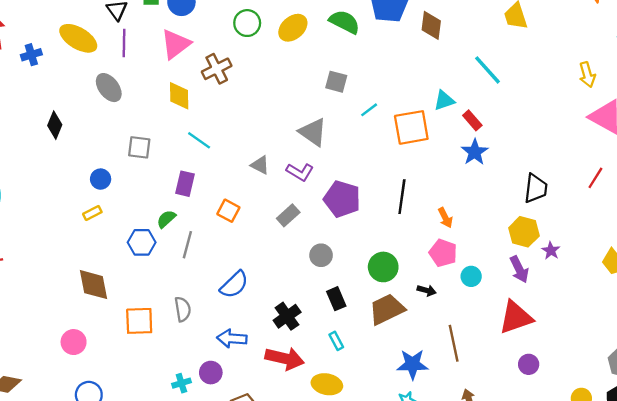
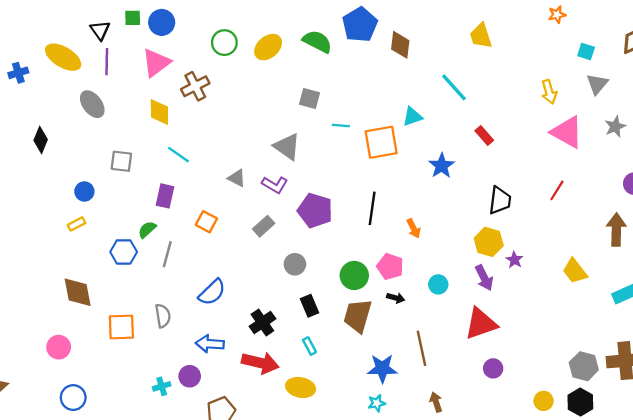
cyan line: (369, 110) -> (341, 125), turned 42
red rectangle: (472, 120) -> (484, 135), moved
pink pentagon: (443, 253) -> (390, 267), moved
brown trapezoid: (387, 309) -> (358, 316), turned -48

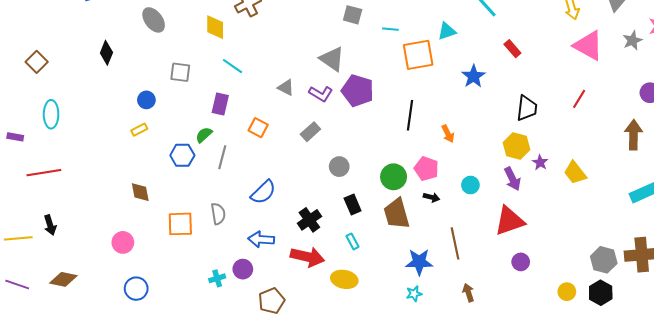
cyan line: (341, 125) -> (390, 29), moved
purple pentagon: (315, 211) -> (358, 91), moved
yellow trapezoid: (575, 271) -> (575, 173), moved
brown diamond: (78, 292) -> (140, 192), size x0.7
brown trapezoid: (358, 316) -> (397, 214), turned -32

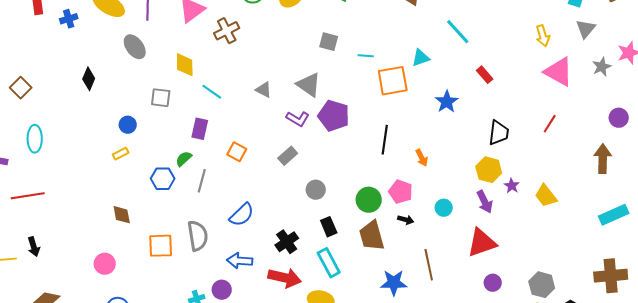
yellow diamond: (215, 27) -> (185, 65), moved
gray triangle: (286, 88) -> (264, 90), moved
gray semicircle: (218, 214) -> (198, 236), size x1.4
cyan rectangle: (353, 241) -> (329, 263), size x1.8
gray hexagon: (604, 260) -> (542, 285), moved

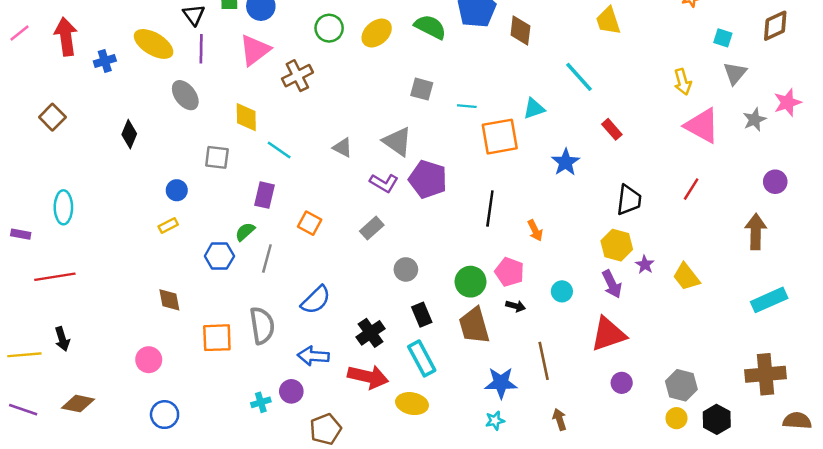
brown square: (21, 88) -> (52, 117), moved

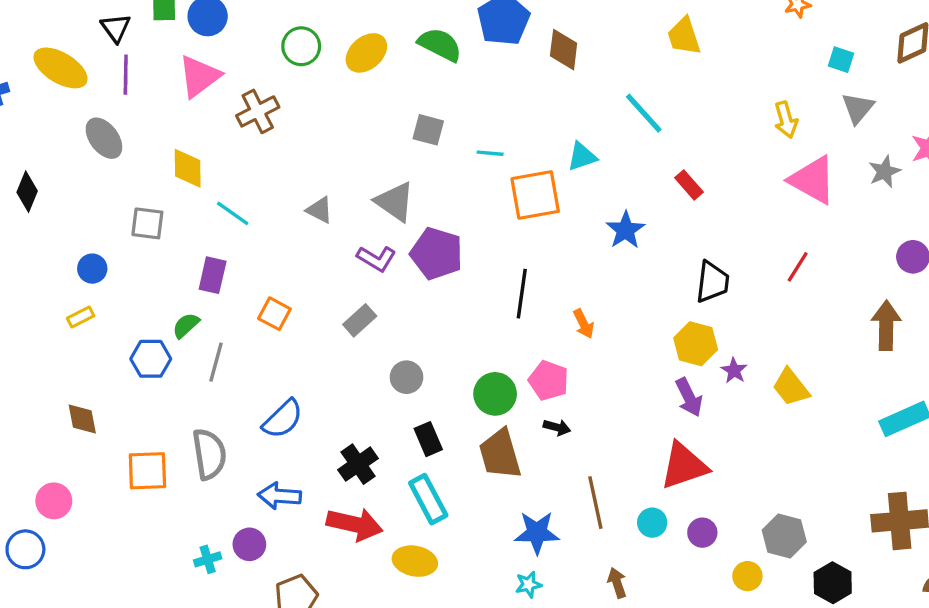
cyan circle: (562, 291) -> (652, 523), moved
blue circle: (165, 415) -> (25, 549), moved
yellow circle: (676, 418) -> (747, 576), moved

